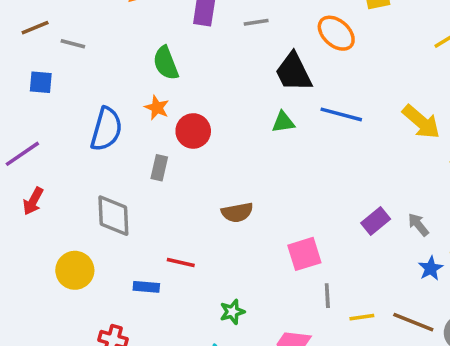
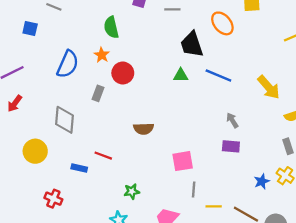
purple rectangle: (376, 221) -> (231, 146), turned 36
gray arrow: (418, 225) -> (232, 120), moved

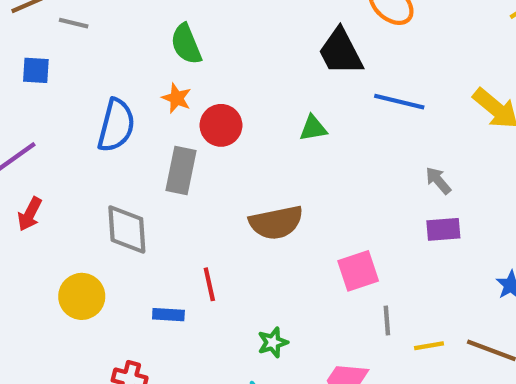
green triangle: (181, 75) -> (313, 128), moved
gray rectangle: (98, 93) -> (181, 171), size x1.5
brown semicircle: (144, 129) -> (276, 222), size x1.4
red line: (103, 156) -> (209, 284), turned 66

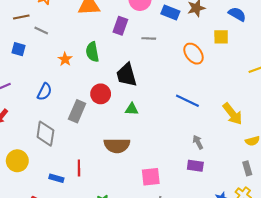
black trapezoid: (341, 52) -> (126, 75), moved
orange star: (177, 98) -> (65, 59), moved
blue semicircle: (116, 125) -> (44, 92), moved, size x0.7
green triangle: (313, 128) -> (132, 109), moved

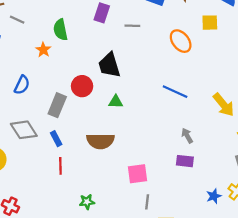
green semicircle: (92, 52) -> (60, 30), moved
gray diamond: (45, 134) -> (24, 130), turned -40
blue rectangle: (56, 178) -> (56, 139), moved, turned 48

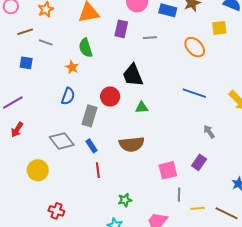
blue semicircle: (22, 85) -> (68, 96), moved
purple rectangle: (185, 161) -> (199, 162), moved, turned -56

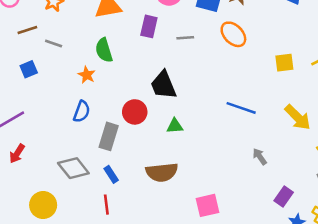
yellow square: (219, 28) -> (284, 63), moved
orange ellipse: (195, 47) -> (233, 34), moved
blue square: (26, 63) -> (29, 69), turned -32
purple rectangle: (199, 162) -> (284, 197), moved
red line: (98, 170) -> (106, 205), moved

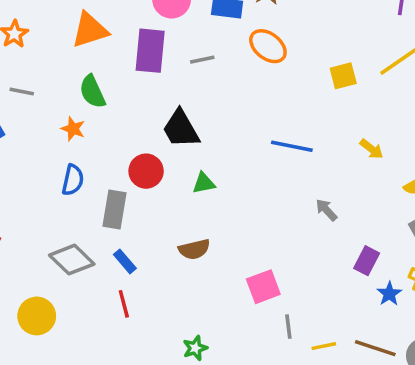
purple rectangle: (149, 26) -> (150, 51), size x1.4
yellow arrow: (298, 117) -> (372, 149), size x0.6
brown semicircle: (162, 172) -> (194, 249), size x0.7

